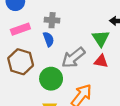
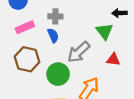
red triangle: (101, 61) -> (113, 60), moved

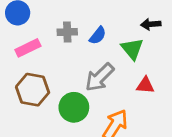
blue semicircle: (53, 35) -> (98, 36), moved, turned 64

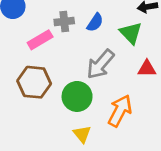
pink rectangle: (28, 48) -> (40, 40), moved

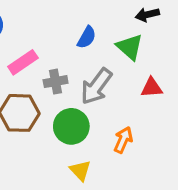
gray cross: (64, 22) -> (56, 82), moved
orange arrow: (120, 111) -> (123, 140), size x0.7

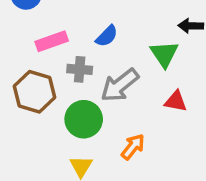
blue semicircle: (87, 37) -> (107, 36), moved

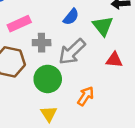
blue semicircle: (107, 36) -> (71, 17), moved

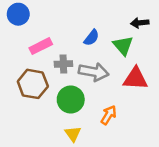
gray arrow: (72, 52) -> (94, 72), turned -124
red triangle: (114, 60) -> (135, 79), size x1.5

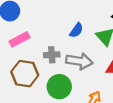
pink rectangle: (41, 46) -> (20, 39), moved

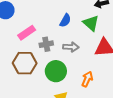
pink rectangle: (20, 39) -> (27, 33), moved
gray arrow: (79, 61) -> (71, 47), size x0.7

